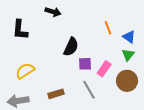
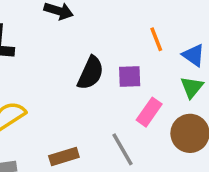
purple square: (85, 64) -> (130, 77), moved

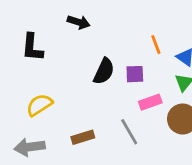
pink rectangle: (149, 112) -> (150, 102), turned 35

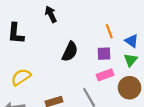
black arrow: (79, 22) -> (51, 14), turned -133
purple square: (135, 74) -> (104, 54), moved

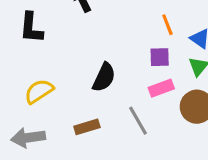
black semicircle: (70, 52) -> (104, 77), moved

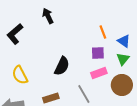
black L-shape: (31, 28) -> (15, 34), turned 45
yellow semicircle: (39, 91) -> (20, 75), turned -84

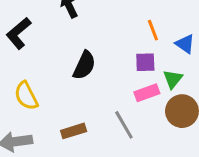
green triangle: (123, 59) -> (173, 79), moved
black semicircle: (62, 66) -> (84, 65), moved

